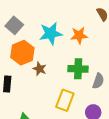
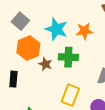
cyan star: (51, 33) -> (56, 29), turned 30
green cross: (78, 69) -> (68, 57), moved

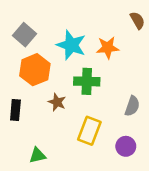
brown star: (45, 64) -> (57, 102), moved

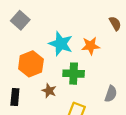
gray square: (24, 35) -> (20, 20), moved

